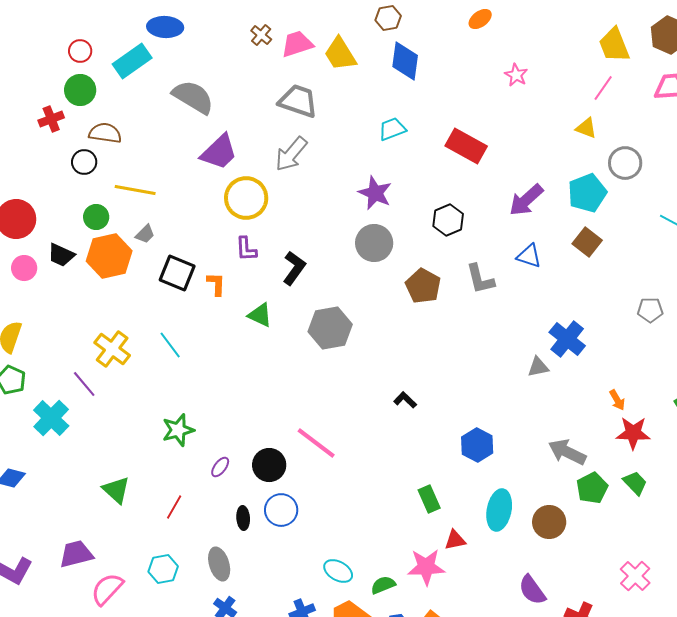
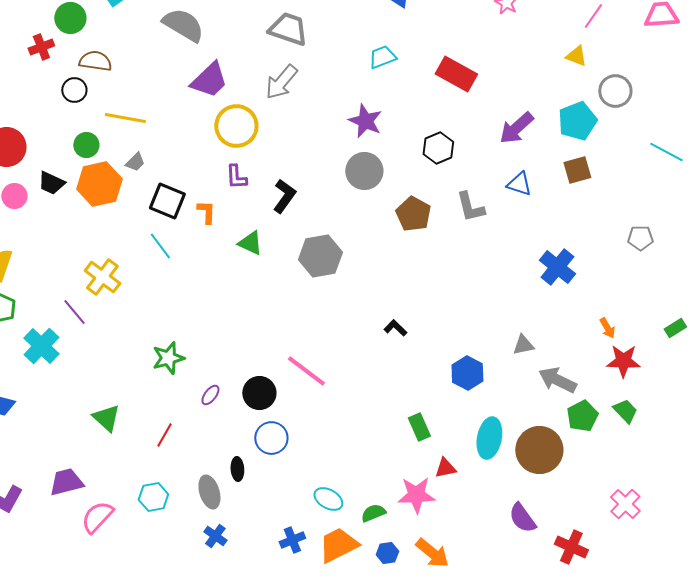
brown square: (587, 242) -> (577, 170), turned 36
cyan line: (170, 345) -> (160, 246), moved
gray triangle: (538, 367) -> (523, 345), moved
black ellipse: (243, 518) -> (237, 469), moved
brown circle: (549, 522) -> (539, 450), size x1.4

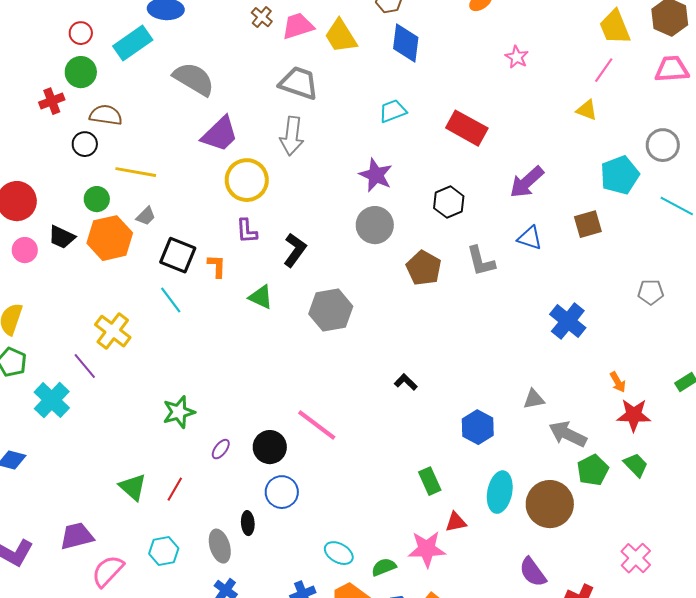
gray arrow: (281, 82) -> (292, 136), turned -33
gray circle: (615, 91) -> (663, 145), moved
cyan pentagon: (577, 121) -> (620, 175), moved
green triangle: (106, 418) -> (133, 487), moved

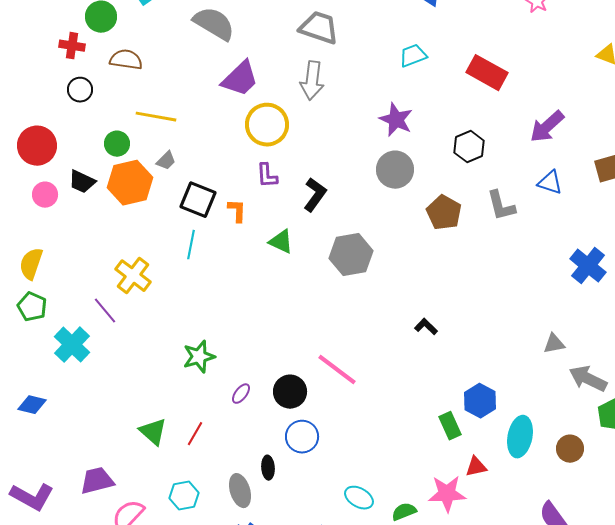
red cross: (52, 101) -> (72, 46), turned 30
black circle: (85, 144) -> (80, 90), moved
cyan line: (171, 300) -> (191, 245), turned 48
blue hexagon: (478, 427) -> (480, 401), moved
brown circle: (550, 504) -> (570, 449), size x0.6

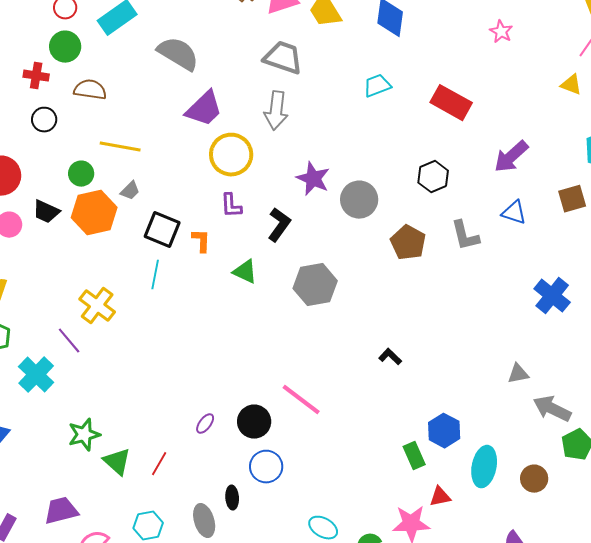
purple star: (396, 120) -> (313, 179), moved
green star: (199, 357) -> (84, 435), moved

